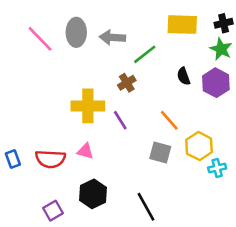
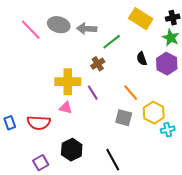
yellow rectangle: (182, 25) -> (141, 19), turned 30
gray ellipse: (76, 32) -> (59, 25), turned -75
pink triangle: (85, 151) -> (66, 108), moved

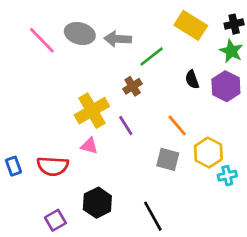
yellow cross: (68, 82) -> (92, 111), turned -30

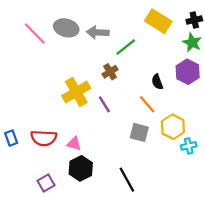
black semicircle: (192, 80) -> (157, 82), moved
pink triangle: (89, 146) -> (74, 144), moved

